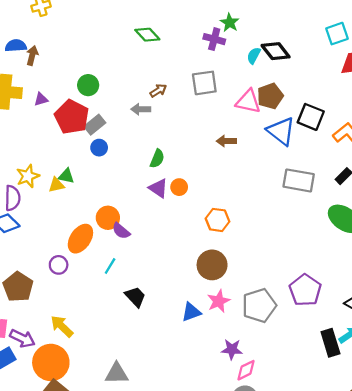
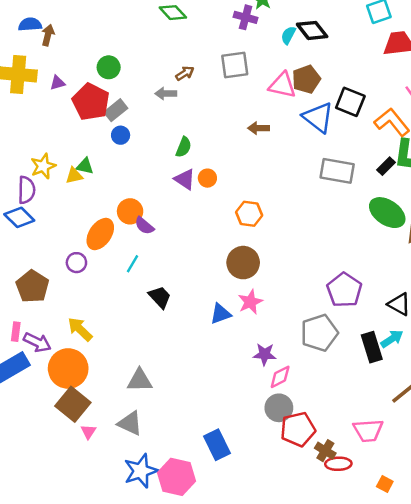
gray pentagon: (259, 305) -> (319, 333), moved

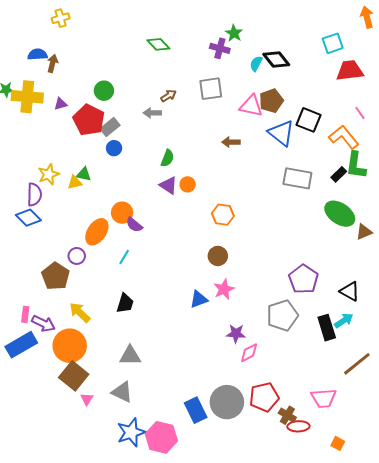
brown circle: (243, 263) -> (218, 256), size x0.7
brown pentagon: (32, 286) -> (56, 276), moved
black trapezoid: (160, 297) -> (125, 303), moved, turned 60
gray circle: (279, 408) -> (227, 402), moved, size x1.4

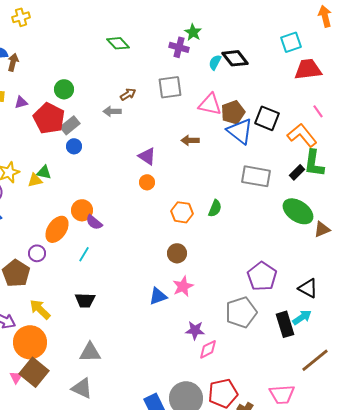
brown pentagon: (271, 101) -> (233, 112), moved
green semicircle: (167, 158) -> (215, 208), moved
purple triangle: (168, 185) -> (147, 156), moved
black trapezoid: (125, 303) -> (85, 300), turned 75
pink triangle: (87, 399) -> (16, 377), moved

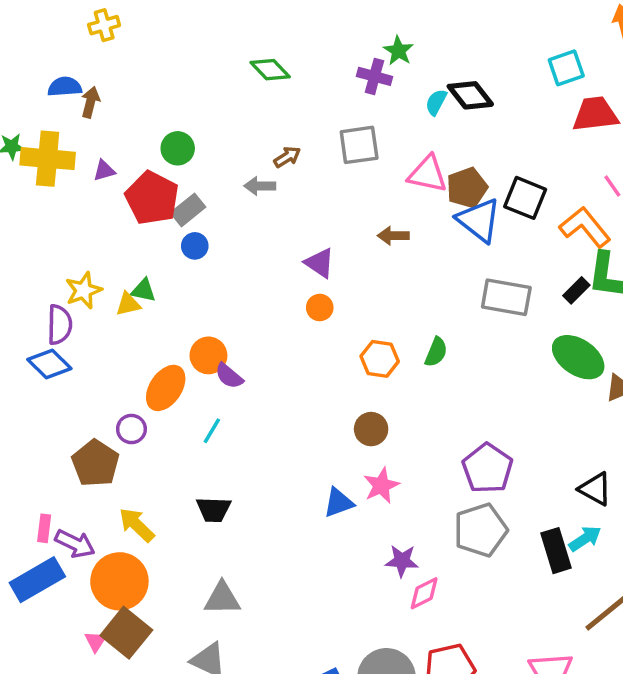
purple pentagon: (262, 276) -> (487, 468), moved

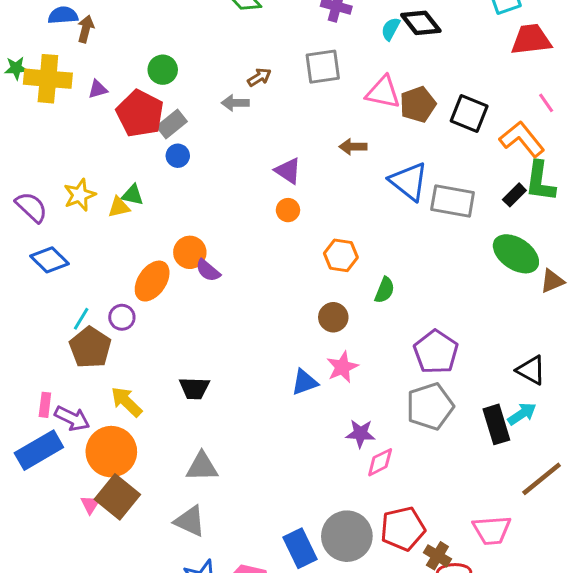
blue triangle: (479, 220) -> (409, 181), moved
purple semicircle: (60, 325) -> (31, 207), moved, turned -48
green semicircle: (436, 352) -> (385, 290), moved
cyan line: (212, 431) -> (81, 319), moved

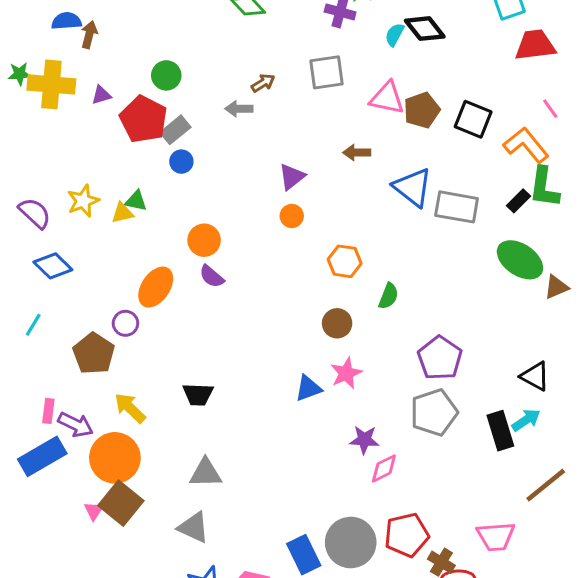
purple triangle: (288, 171) -> (292, 177), turned 48
orange circle: (190, 252) -> (204, 240), moved
cyan line: (81, 319) -> (33, 325), moved

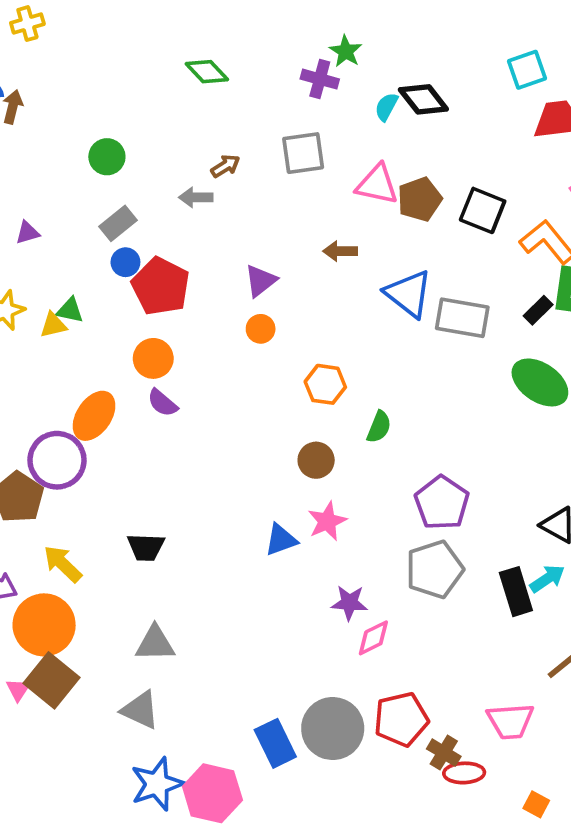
purple triangle: (101, 95) -> (27, 233), moved
red pentagon: (144, 119) -> (161, 286), moved
purple circle: (125, 323) -> (57, 460), size x1.8

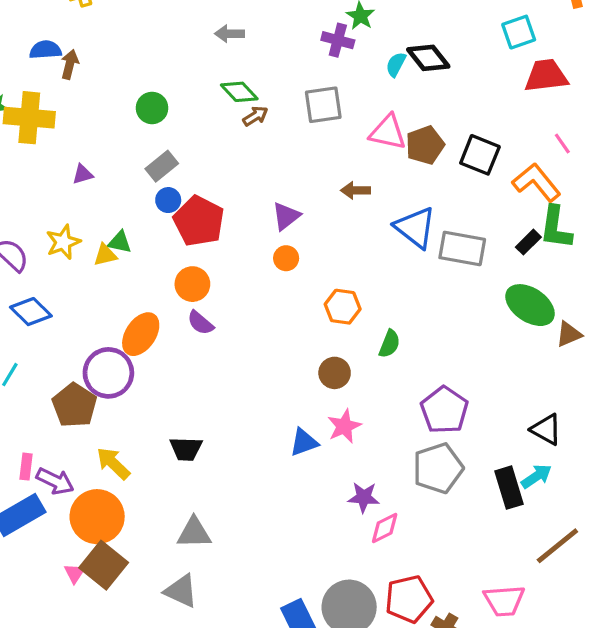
green diamond: (207, 72) -> (239, 92), moved
gray arrow: (196, 197) -> (230, 34), moved

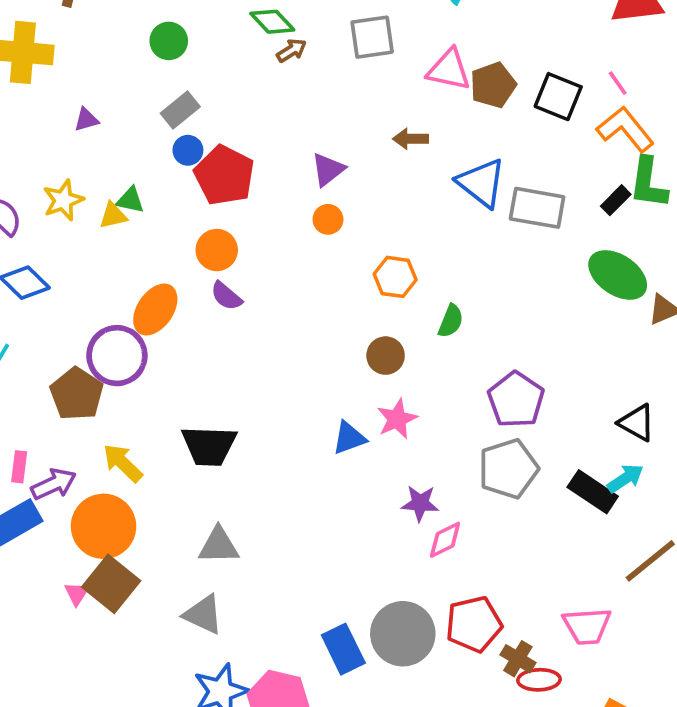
pink line: (562, 144) -> (618, 83), moved
black trapezoid: (186, 449) -> (209, 446), size x1.4
purple arrow: (55, 481) -> (54, 484), turned -51
black rectangle: (509, 488) -> (593, 492), turned -39

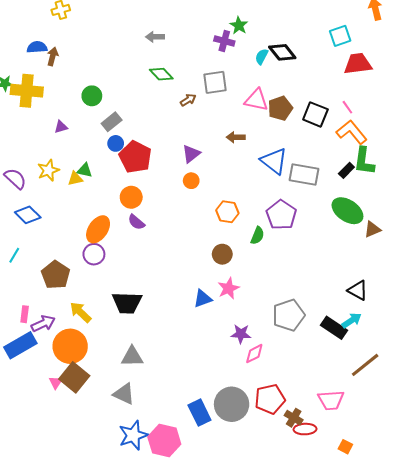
green circle: (169, 41) -> (92, 96), moved
brown arrow: (292, 51) -> (188, 100), moved
purple circle: (117, 356) -> (94, 254), moved, size x0.7
purple pentagon: (516, 400) -> (281, 215), moved

